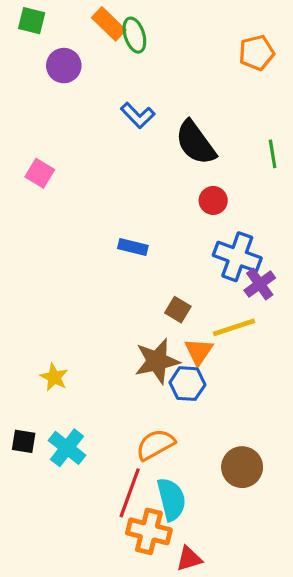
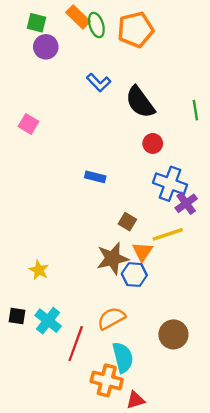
green square: (32, 21) -> (37, 23), moved
orange pentagon: (257, 53) -> (135, 30), moved, size x1.4
red line: (130, 493) -> (76, 344), moved

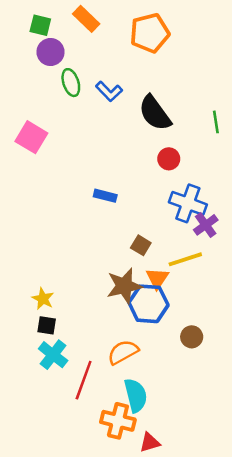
green ellipse: (96, 25) -> (71, 83), moved
pink square: (28, 124) -> (31, 137), size x1.4
blue hexagon: (134, 275) -> (148, 304), size x1.4
black square: (17, 316) -> (47, 325), moved
brown circle: (173, 334) -> (192, 337), moved, size x0.7

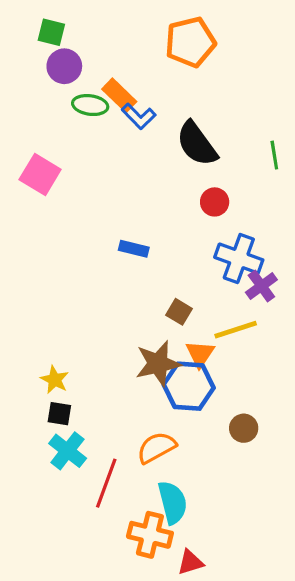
orange rectangle: (86, 19) -> (119, 95), moved
green ellipse: (71, 83) -> (90, 105), turned -64

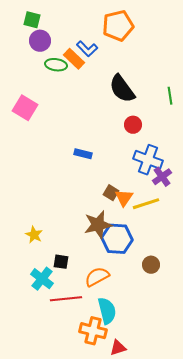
blue L-shape: (139, 116) -> (87, 49), moved
orange triangle: (200, 354) -> (124, 198), moved
black square: (59, 414) -> (61, 262), moved
red line: (106, 483) -> (66, 299), turned 64

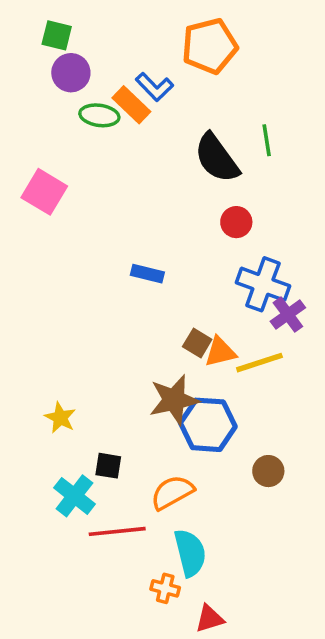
green line: (170, 96) -> (267, 140), moved
orange triangle: (124, 198) -> (220, 352), turned 42
orange cross: (93, 331) -> (165, 588), size x0.6

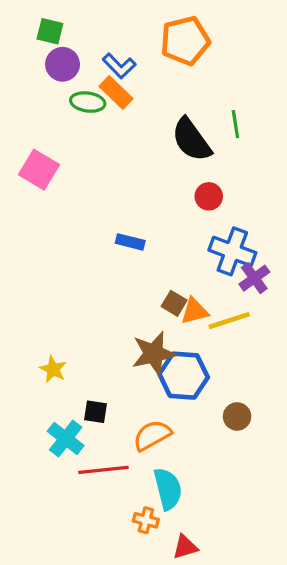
blue L-shape: (154, 87) -> (119, 66), moved

